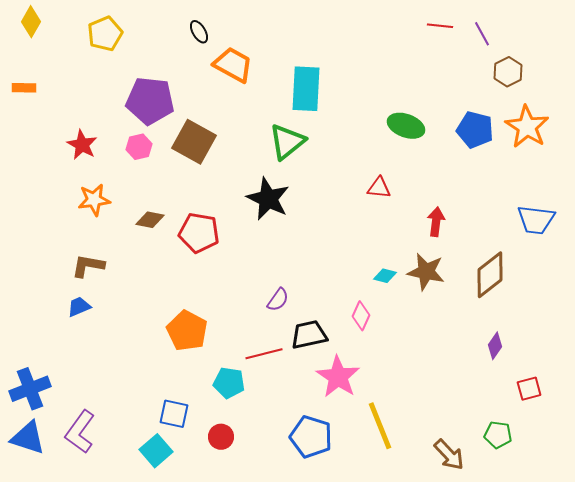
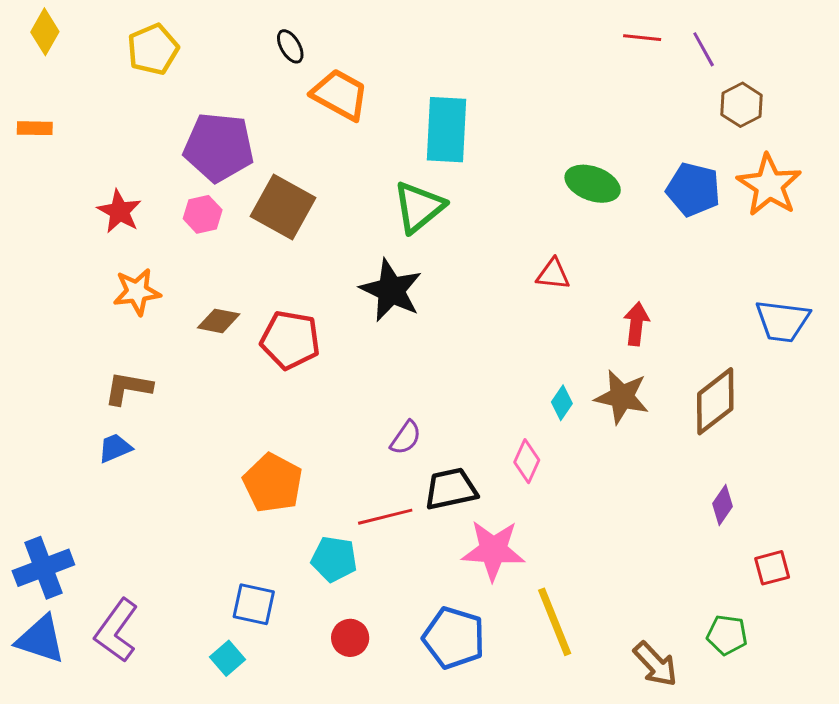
cyan diamond: (385, 276) -> (562, 403), turned -70
pink star: (338, 377) -> (493, 550), turned -30
red circle: (221, 437) -> (350, 638), moved
cyan square: (156, 451) -> (227, 658), size x0.7

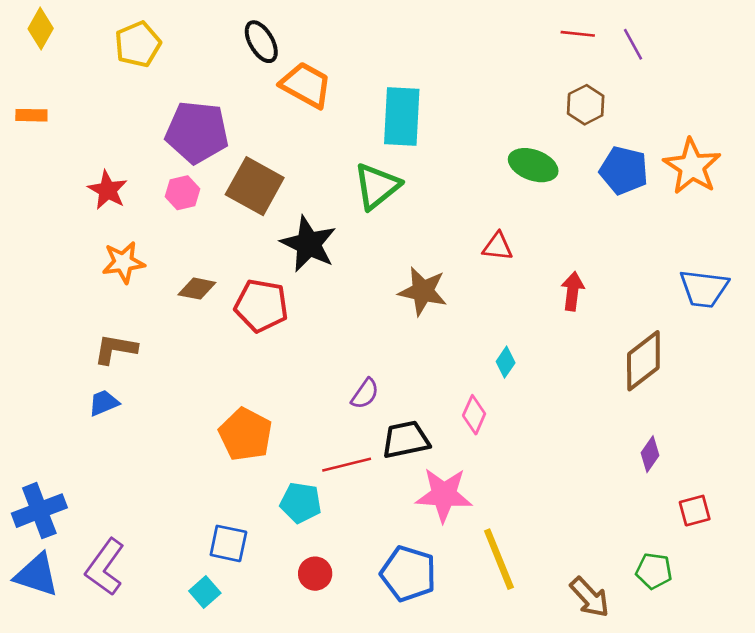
black ellipse: (290, 46) -> (261, 42), size x1.4
brown hexagon: (742, 105) -> (586, 105), moved
black star: (391, 290) -> (309, 244), moved
brown star: (622, 397) -> (423, 291), moved

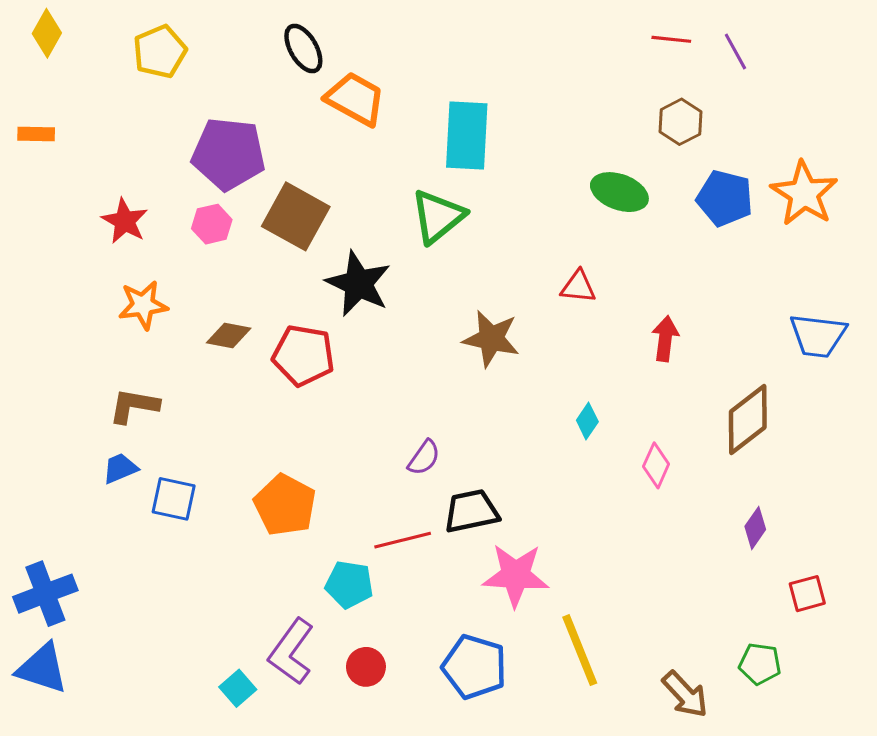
pink diamond: (474, 415) -> (656, 465), moved
blue square: (228, 543) -> (174, 499), moved
purple L-shape: (105, 567) -> (291, 652), moved

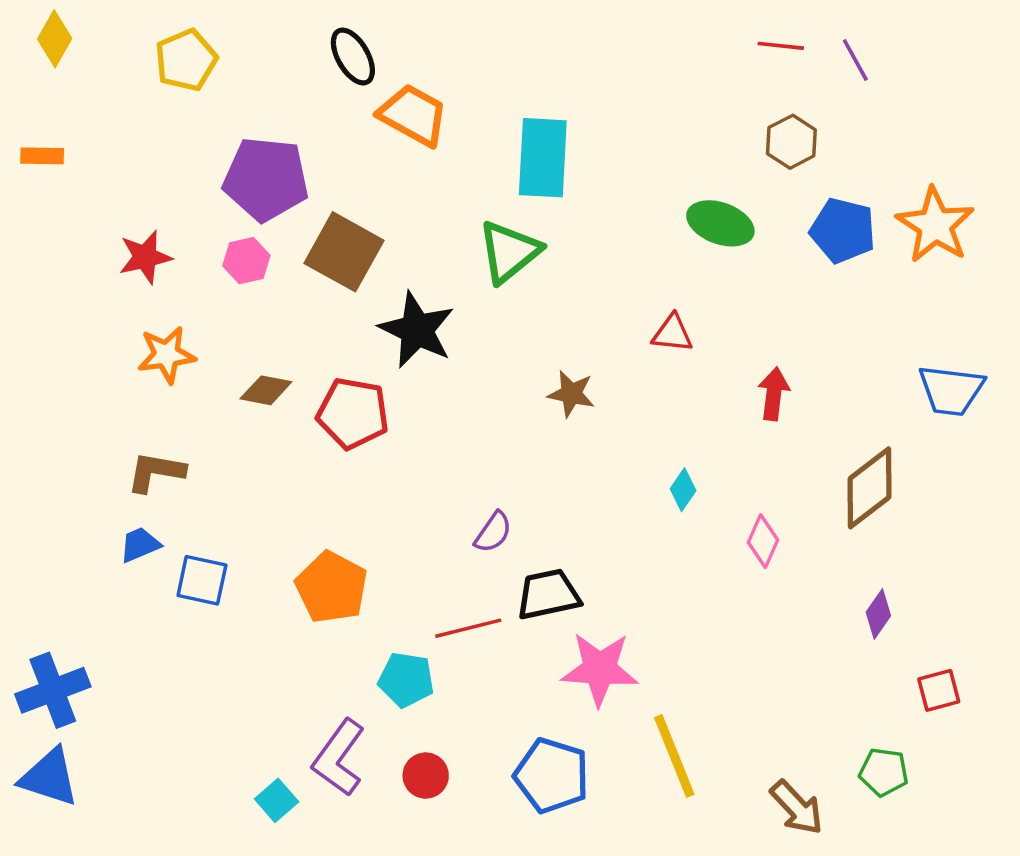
red star: (125, 221) -> (145, 257), turned 30
brown star: (491, 339) -> (571, 394), size x0.7

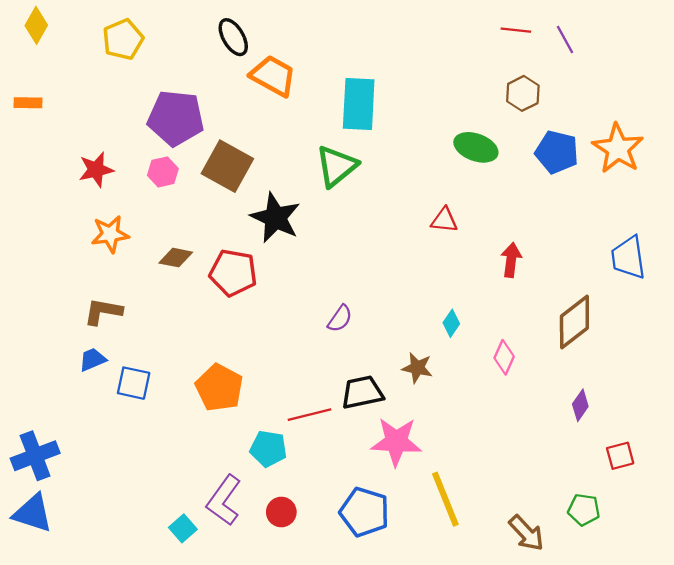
blue trapezoid: (951, 390) -> (628, 258), turned 75
brown star: (571, 394) -> (417, 368), moved
purple semicircle: (493, 532) -> (340, 319), moved

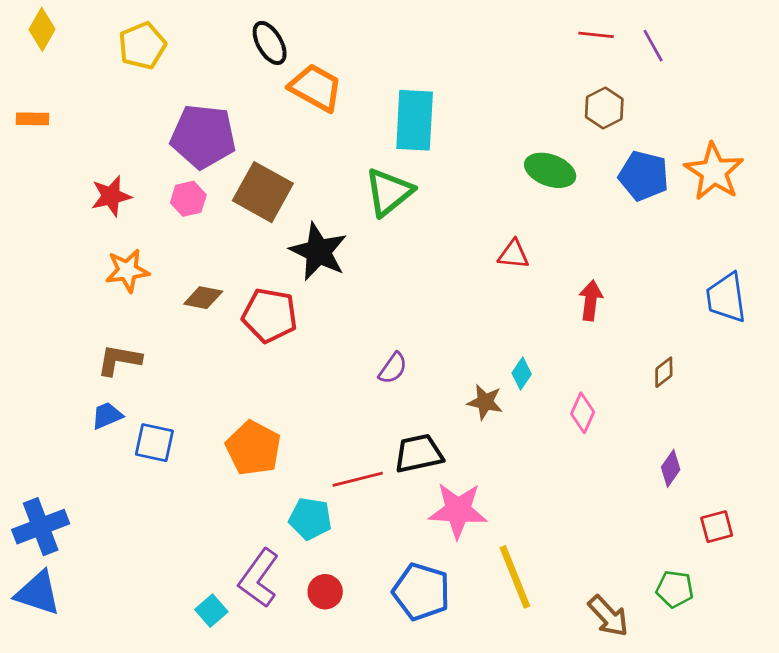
brown diamond: (574, 322) -> (664, 372), size x0.5
brown star: (417, 368) -> (485, 402), moved

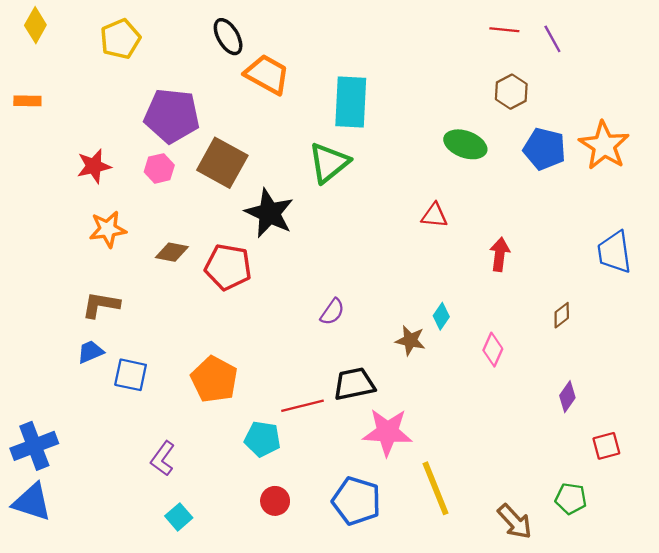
purple L-shape: (259, 578) -> (163, 458), moved, size x0.7

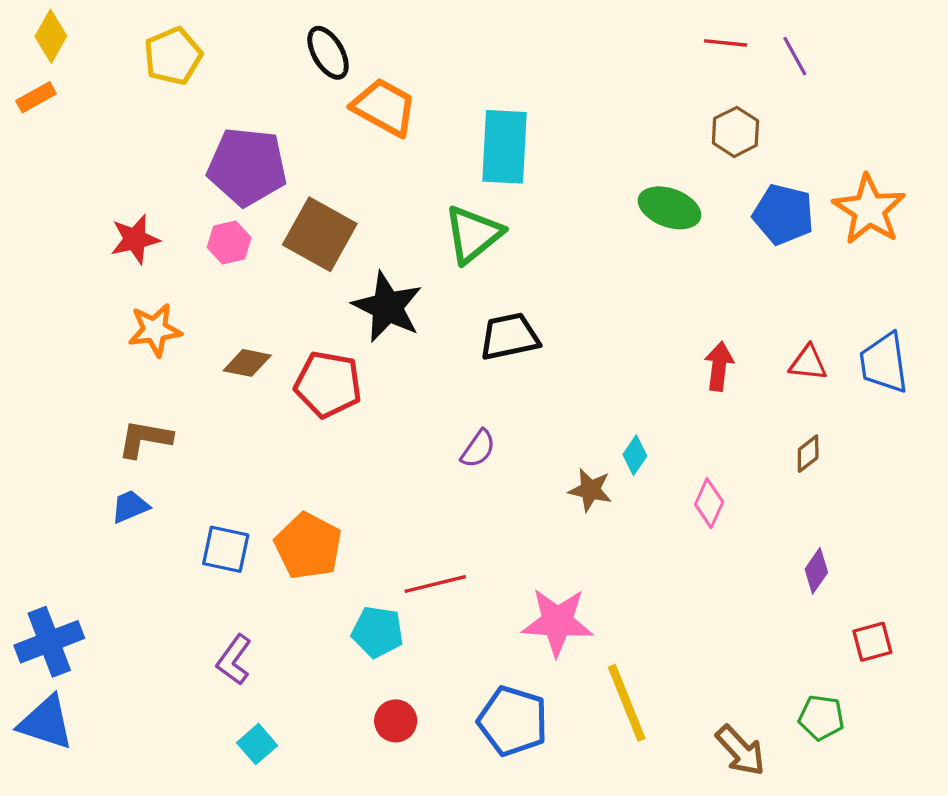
orange rectangle: (27, 101) -> (36, 97), moved, turned -30
red triangle: (434, 215) -> (808, 363), moved
blue square: (131, 375) -> (226, 549), moved
black trapezoid: (354, 384) -> (509, 337), moved

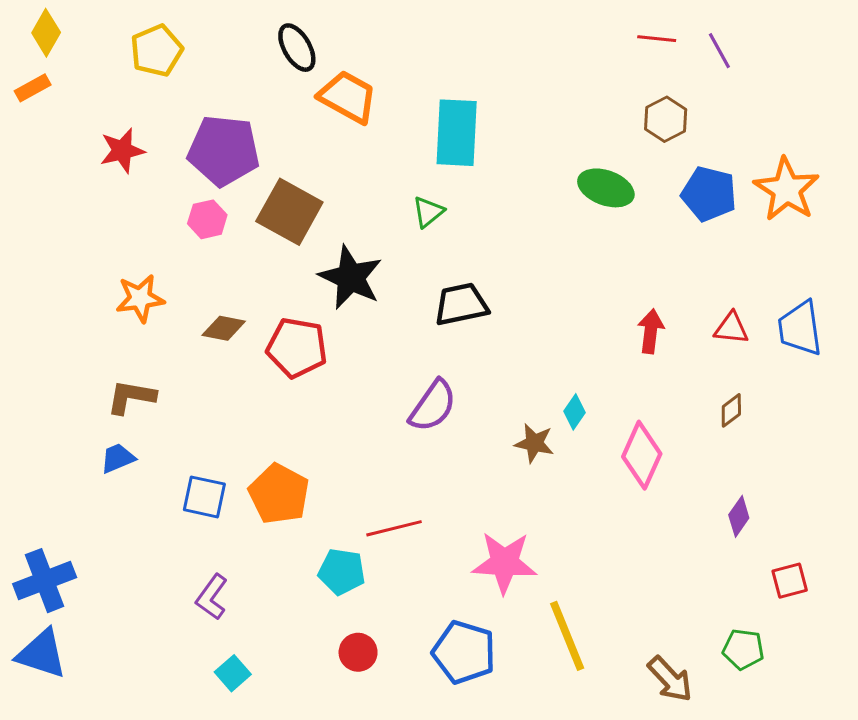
green triangle: (473, 234) -> (428, 212), size x0.6
red star: (135, 239) -> (122, 151), moved
purple semicircle: (478, 449) -> (433, 406), size x1.5
pink diamond: (709, 503) -> (642, 455), size x1.5

